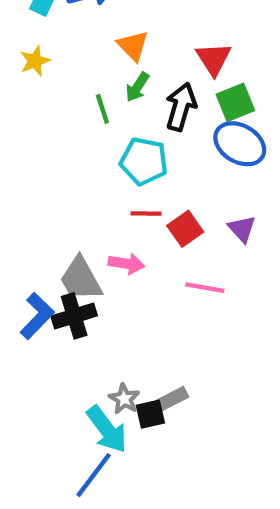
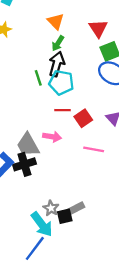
black arrow: (181, 107) -> (57, 64), moved
green line: (102, 109) -> (38, 78), moved

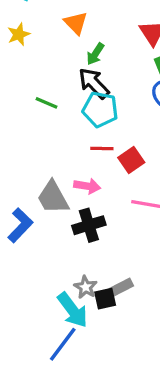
orange triangle: (56, 21) -> (76, 23), moved
black arrow: (57, 64) -> (94, 83), turned -60
green line: (38, 78) -> (46, 103), moved, turned -49
black cross: (24, 164) -> (89, 225), moved

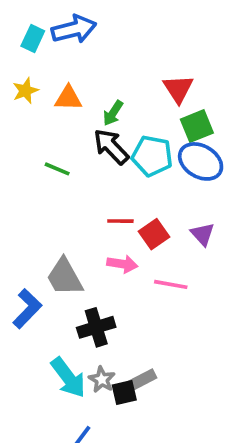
orange triangle: (76, 23) -> (68, 98), moved, turned -45
cyan pentagon: (100, 109) -> (152, 156), moved
pink arrow: (87, 186) -> (122, 264), moved
black cross: (89, 225) -> (96, 327), moved
cyan arrow: (73, 310) -> (68, 378), moved

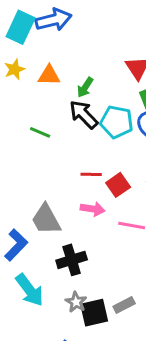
cyan rectangle: (33, 38) -> (21, 27), size x1.5
cyan arrow: (68, 378) -> (30, 290), moved
gray rectangle: (143, 380) -> (124, 305), moved
black square: (124, 393) -> (94, 313), size x1.4

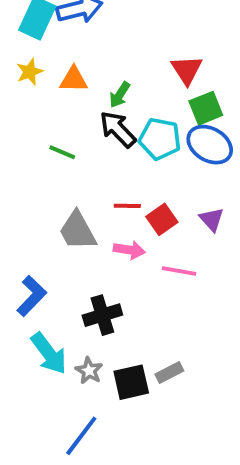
gray trapezoid: (46, 219) -> (78, 231), moved
gray star: (76, 302) -> (89, 371), moved

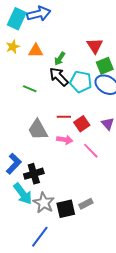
pink line: (179, 271) -> (91, 151), turned 36
black cross: (102, 315) -> (34, 174), moved
gray star: (89, 371) -> (44, 203), size x1.5

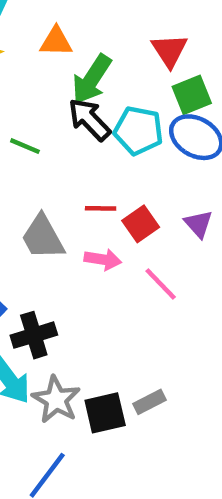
orange triangle: (36, 51) -> (56, 42), moved
green arrow: (60, 59) -> (92, 79), size x1.6

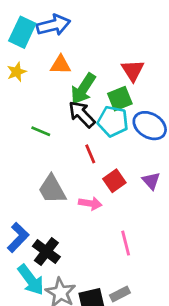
green square: (192, 95) -> (120, 99), moved
red line: (101, 208) -> (90, 154), moved, turned 66
pink line: (161, 284) -> (126, 243), moved, turned 30
black cross: (34, 335) -> (46, 252), turned -36

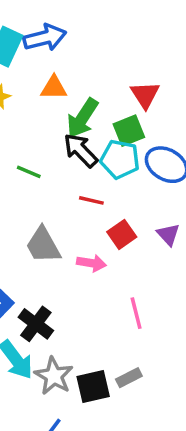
red line: (90, 154) -> (91, 200), turned -54

